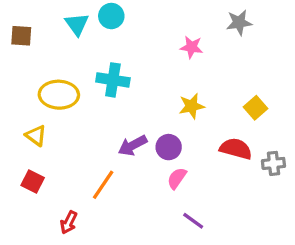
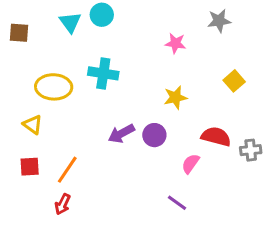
yellow square: (255, 108) -> (234, 81), moved
pink semicircle: (177, 178) -> (190, 164), moved
red square: (33, 181) -> (30, 167), turned -30
orange line: (103, 185) -> (67, 170), moved

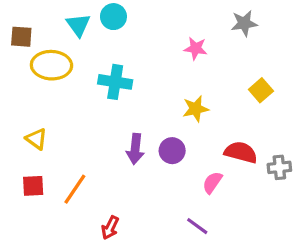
yellow ellipse: (54, 87) -> (51, 65), moved
purple arrow: (121, 134) -> (135, 149), turned -56
red arrow: (63, 204) -> (110, 228), moved

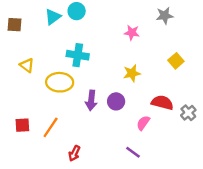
cyan triangle: (78, 25) -> (53, 17), turned 30
yellow ellipse: (51, 65) -> (60, 82), moved
yellow triangle: (36, 139) -> (27, 65), moved
gray cross: (279, 167) -> (188, 113), turned -35

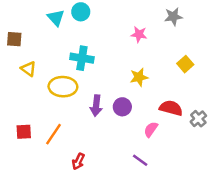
cyan triangle: (53, 17) -> (56, 18), turned -36
brown square: (14, 25) -> (14, 39), moved

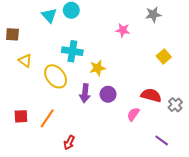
yellow star: (139, 77) -> (98, 68), moved
yellow ellipse: (63, 87) -> (56, 76), turned 50
purple line: (140, 160) -> (162, 140), moved

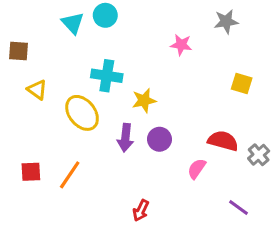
yellow square: (164, 56) -> (242, 83), turned -32
red arrow: (69, 143) -> (141, 210), moved

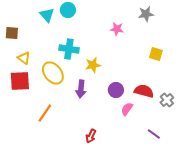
purple circle: (159, 139) -> (116, 90), moved
red square: (31, 172) -> (20, 81), moved, size x1.5

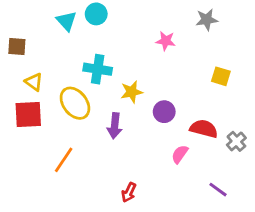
purple circle: (116, 90) -> (164, 112), moved

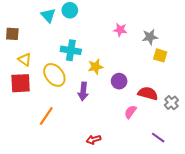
gray star: (207, 20) -> (150, 37), moved
red arrow: (129, 192) -> (93, 140), turned 48

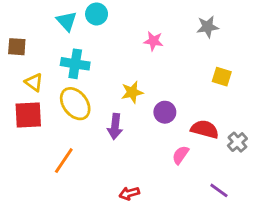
pink star: (120, 30) -> (153, 41), moved
gray star: (150, 37) -> (208, 27), moved
cyan cross: (71, 50) -> (75, 64), moved

